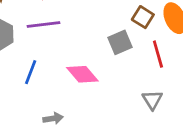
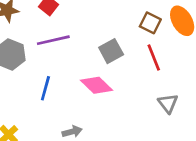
gray square: (120, 42) -> (111, 51), moved
red line: (158, 54) -> (154, 57), moved

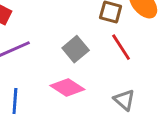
gray triangle: (168, 103) -> (124, 100), moved

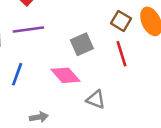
gray triangle: (124, 100) -> (96, 99), moved, turned -36

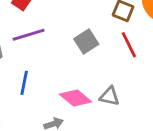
pink diamond: (65, 75) -> (76, 98), moved

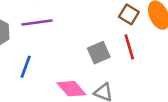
gray square: (86, 41) -> (99, 53), moved

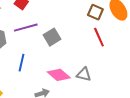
gray square: (99, 53) -> (52, 37), moved

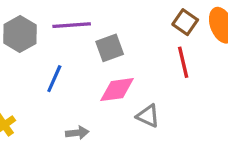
pink diamond: (59, 75) -> (117, 90), moved, turned -60

